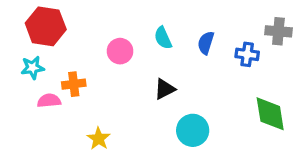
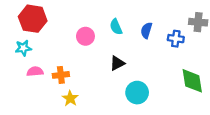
orange cross: (74, 84) -> (61, 75), moved

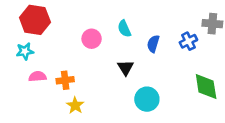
blue semicircle: (146, 30) -> (153, 44), moved
blue cross: (176, 39) -> (188, 41), turned -35
black triangle: (117, 63) -> (126, 68), turned -35

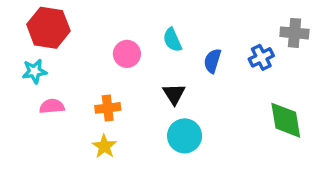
orange cross: (65, 80) -> (108, 108), moved
cyan circle: (147, 99) -> (185, 136), moved

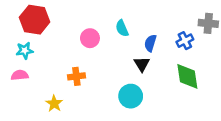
black triangle: (174, 94) -> (142, 64), moved
pink semicircle: (52, 106) -> (20, 75), moved
green diamond: (286, 120) -> (187, 76), moved
yellow star: (104, 146) -> (54, 103), moved

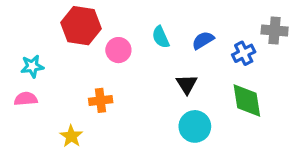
red hexagon: (35, 20) -> (81, 26), moved
blue semicircle: (150, 43) -> (203, 40), moved, turned 42
cyan circle: (131, 96) -> (195, 126), moved

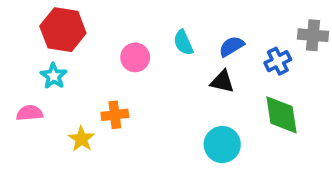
red hexagon: (81, 26) -> (63, 30), moved
cyan star: (32, 66) -> (54, 76), moved, turned -30
black triangle: (187, 84) -> (222, 82), moved, turned -45
yellow star: (71, 136) -> (81, 139), moved

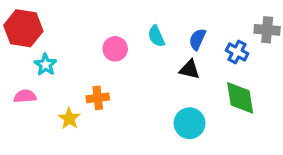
red hexagon: (63, 30) -> (23, 28), moved
blue semicircle: (231, 46) -> (197, 39), turned -35
blue cross: (278, 61) -> (237, 52), turned -35

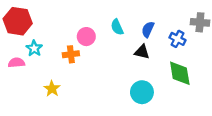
pink semicircle: (25, 96) -> (16, 63), moved
orange cross: (98, 98) -> (71, 54), moved

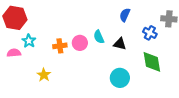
cyan semicircle: (117, 27) -> (99, 37), moved
blue semicircle: (148, 29) -> (125, 15), moved
pink circle: (86, 37) -> (80, 43), moved

